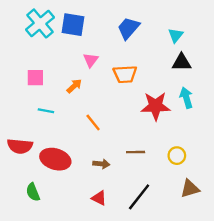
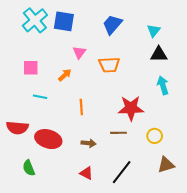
red star: (156, 106) -> (131, 108), moved
orange line: (93, 123) -> (81, 107), turned 35

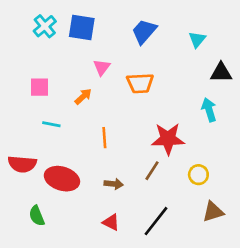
cyan cross: (35, 20) -> (45, 26), size x0.7
black triangle: (159, 54) -> (221, 73), moved
brown line: (118, 133) -> (152, 171), turned -56

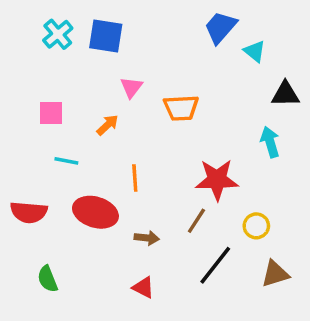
blue trapezoid: (144, 32) -> (220, 27), moved
cyan triangle: (197, 39) -> (255, 51), turned -30
red ellipse: (62, 179) -> (95, 212), moved
black line: (156, 221) -> (215, 265), moved

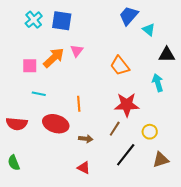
orange trapezoid: (181, 108) -> (120, 66), moved, turned 55
orange arrow: (107, 125) -> (54, 58), moved, size x1.6
green semicircle: (48, 279) -> (14, 163), moved

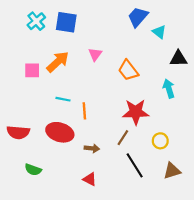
pink triangle: (77, 51) -> (95, 54), moved
cyan line: (39, 94) -> (63, 99), moved
black line: (126, 155) -> (135, 165), turned -70
green semicircle: (14, 163) -> (33, 170), moved, turned -49

